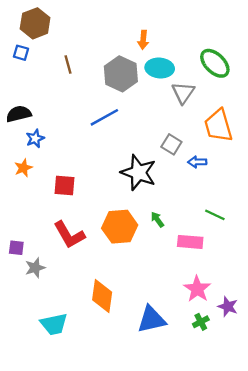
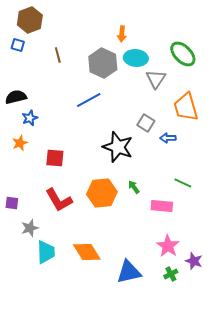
purple square: (16, 248) -> (12, 203), moved
orange diamond: (102, 296) -> (87, 252), turned -40
cyan trapezoid: (54, 324) -> (46, 252), moved, turned -80

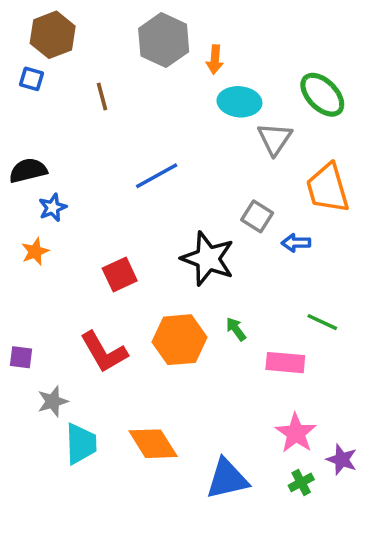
gray hexagon: (103, 63) -> (164, 40), moved
red square: (55, 158) -> (120, 274), moved, turned -30

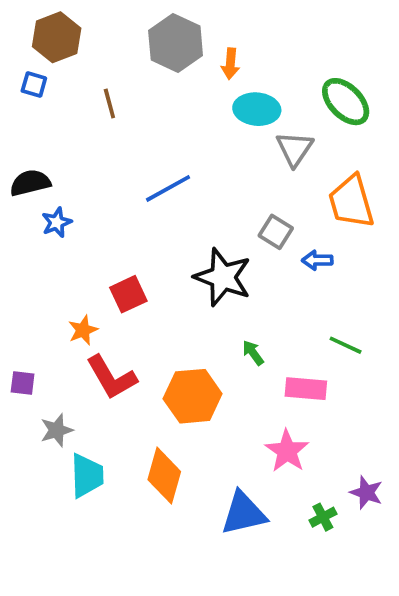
orange star: (35, 252) -> (83, 330), moved
orange hexagon: (180, 340) -> (193, 396), moved
pink star: (296, 433) -> (287, 451), moved
orange diamond: (153, 444) -> (164, 476), turned 48

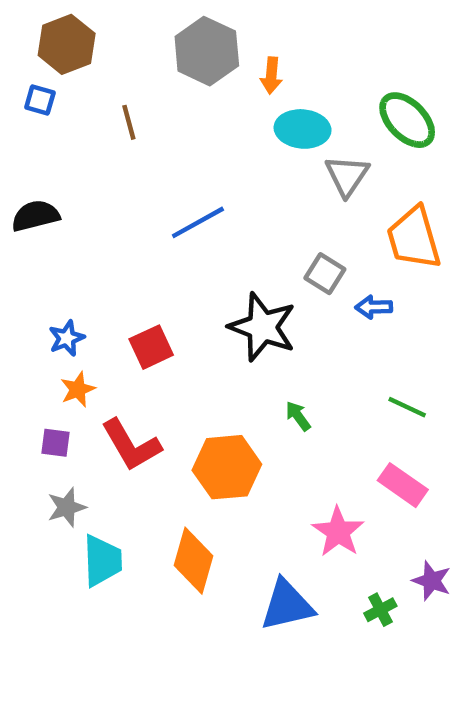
blue star: (57, 222) -> (67, 338), moved
orange star: (83, 330) -> (78, 389), moved
purple square: (23, 383) -> (55, 443), moved
pink rectangle: (306, 389) -> (403, 485), moved, turned 30

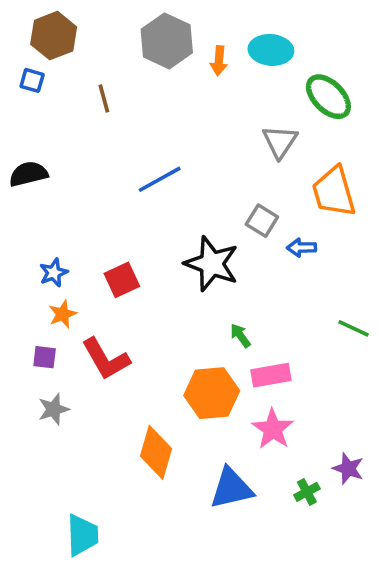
cyan ellipse: (303, 129) -> (271, 50), moved
green line: (407, 407) -> (354, 328), moved
orange hexagon: (227, 467) -> (212, 393), moved
pink rectangle: (403, 485) -> (271, 375), moved, turned -45
cyan trapezoid: (102, 561) -> (82, 535), moved

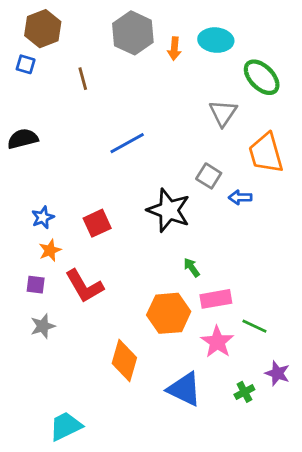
green line: (354, 328) -> (254, 326), moved
blue triangle: (231, 488) -> (184, 389), turned 39
cyan trapezoid: (82, 535) -> (66, 426), turned -114

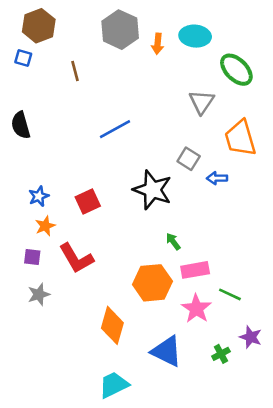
black semicircle: (23, 139) -> (21, 125), turned -92
cyan trapezoid: (66, 426) -> (114, 385), moved

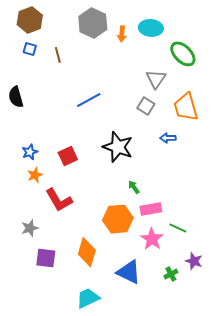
blue square: (23, 58) -> (30, 49), moved
gray square: (189, 159) -> (146, 106), moved
purple square: (32, 257) -> (46, 258), moved, size x1.5

